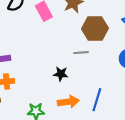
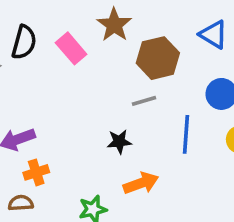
blue line: (97, 100) -> (186, 134), moved

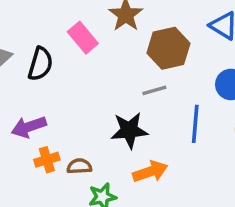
black semicircle: (24, 42) -> (40, 64), moved
black star: (119, 142) -> (129, 130), size x1.5
brown semicircle: (21, 203) -> (79, 166), moved

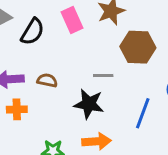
gray line: (154, 90) -> (103, 75), moved
brown semicircle: (79, 166) -> (47, 80), moved

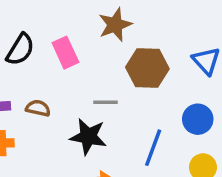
pink rectangle: (72, 20) -> (65, 53), moved

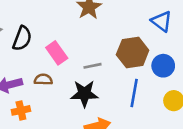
pink rectangle: (65, 53) -> (57, 53), moved
brown hexagon: (147, 68) -> (133, 52), moved

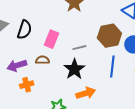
pink rectangle: (57, 53) -> (51, 39), turned 60
black star: (84, 94) -> (74, 69), turned -30

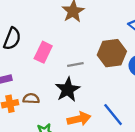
brown semicircle: (42, 60) -> (31, 99), moved
blue line: (112, 67) -> (113, 115), moved, turned -50

